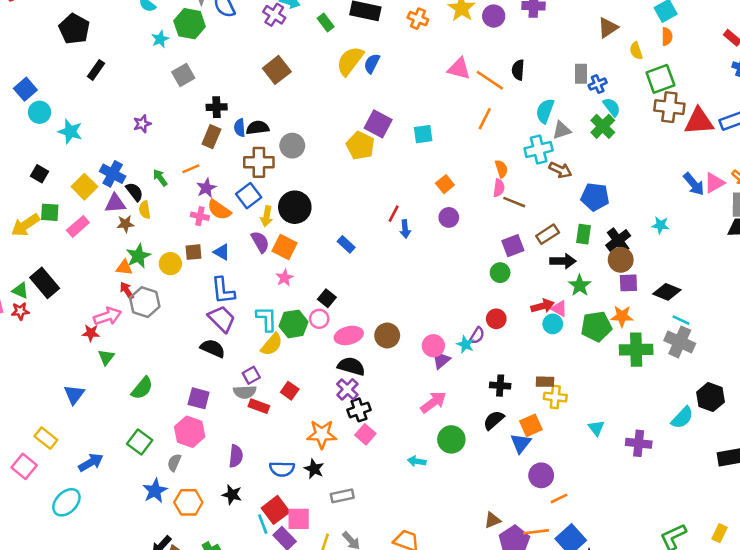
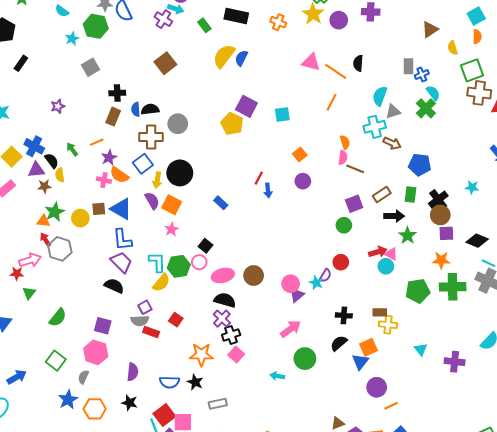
blue triangle: (222, 252) -> (121, 209), size x1.6
green pentagon: (596, 327) -> (418, 291), moved

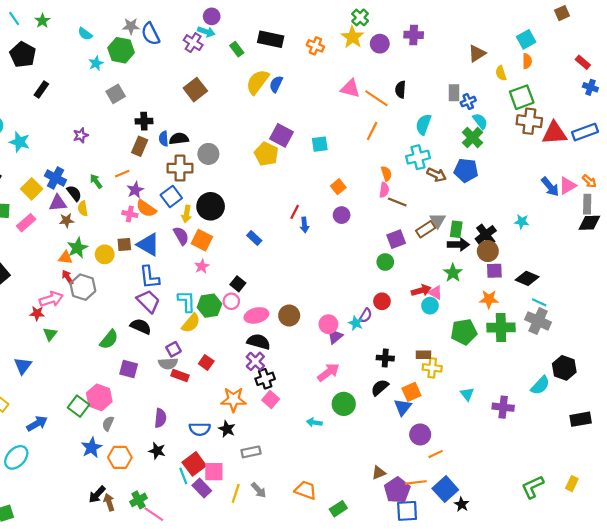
gray triangle: (393, 111) -> (438, 221), moved, turned -42
blue pentagon: (420, 165) -> (466, 170), moved
black arrow: (394, 216) -> (458, 245), moved
green semicircle: (58, 318) -> (109, 339), moved
pink hexagon: (96, 352) -> (99, 397), moved

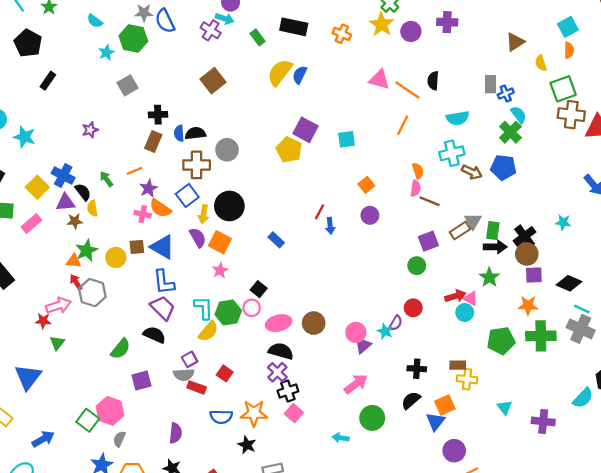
cyan semicircle: (423, 124) -> (458, 118), turned -120
blue triangle: (23, 366) -> (28, 377), size x1.4
purple square: (129, 369) -> (142, 380), turned -30
blue semicircle: (200, 429) -> (221, 417), moved

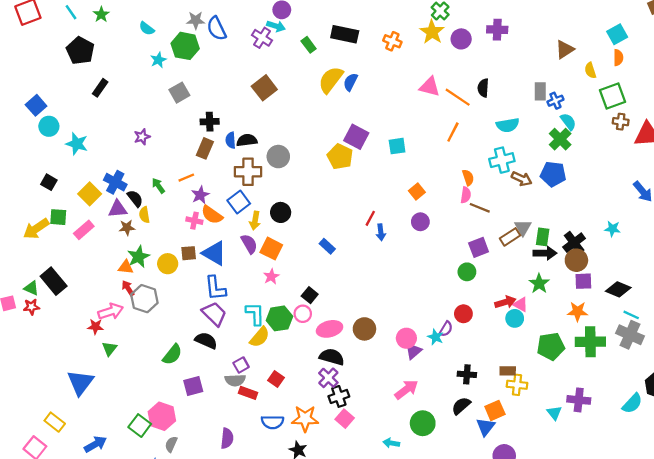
brown cross: (571, 115) -> (621, 122), size x0.6
black circle: (229, 206) -> (281, 212), size x0.7
purple cross: (543, 421) -> (579, 400), moved

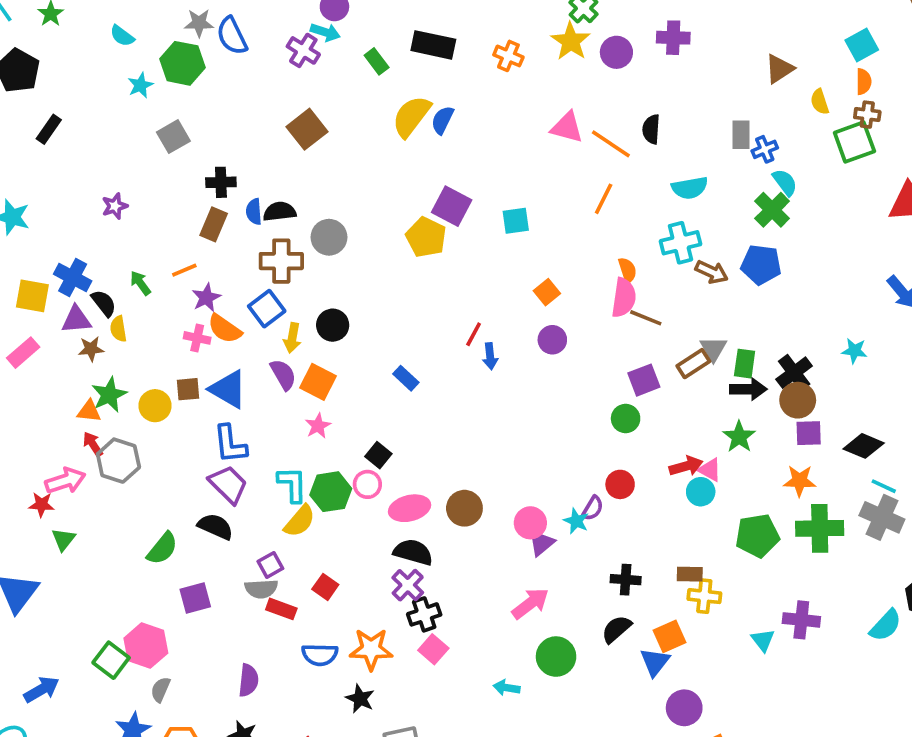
brown cross: (621, 122) -> (867, 115), moved
yellow square: (90, 194) -> (32, 296), turned -35
pink semicircle: (466, 195) -> (624, 298), size x1.5

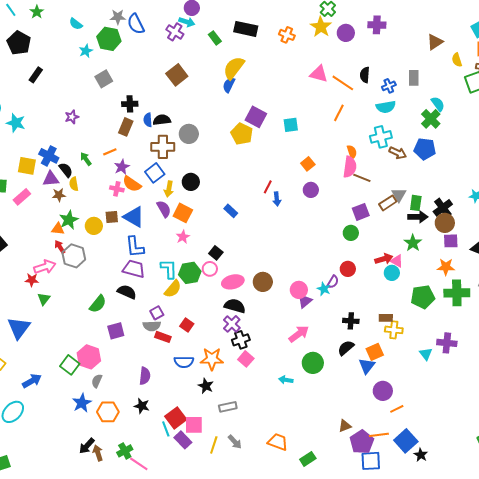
blue semicircle: (442, 120) -> (229, 85), moved
blue cross: (765, 149) -> (389, 86), moved
purple trapezoid: (228, 484) -> (134, 269), turned -30

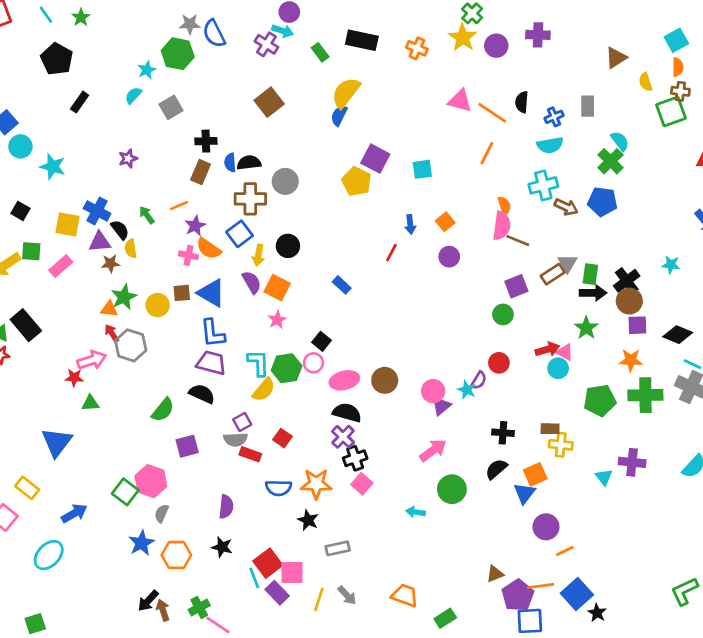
cyan semicircle: (76, 24) -> (133, 95), moved, turned 96
blue arrow: (277, 199) -> (410, 224), moved
green triangle: (44, 299) -> (90, 403), turned 48

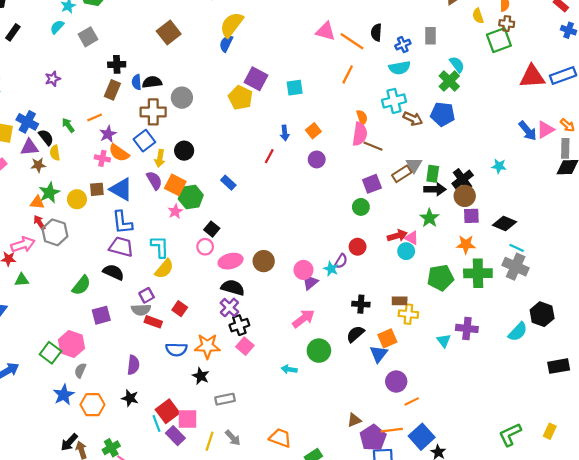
green hexagon: (287, 368) -> (191, 197), moved

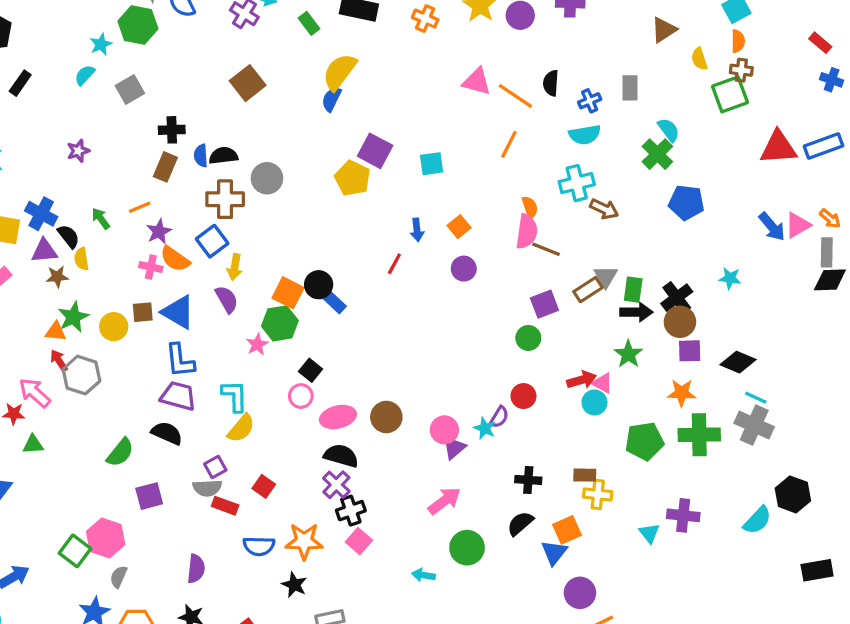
blue pentagon: (443, 114) -> (686, 202), moved
black circle: (184, 151) -> (319, 285), moved
orange square: (175, 185) -> (288, 293), moved
pink arrow: (23, 245) -> (35, 393), turned -120

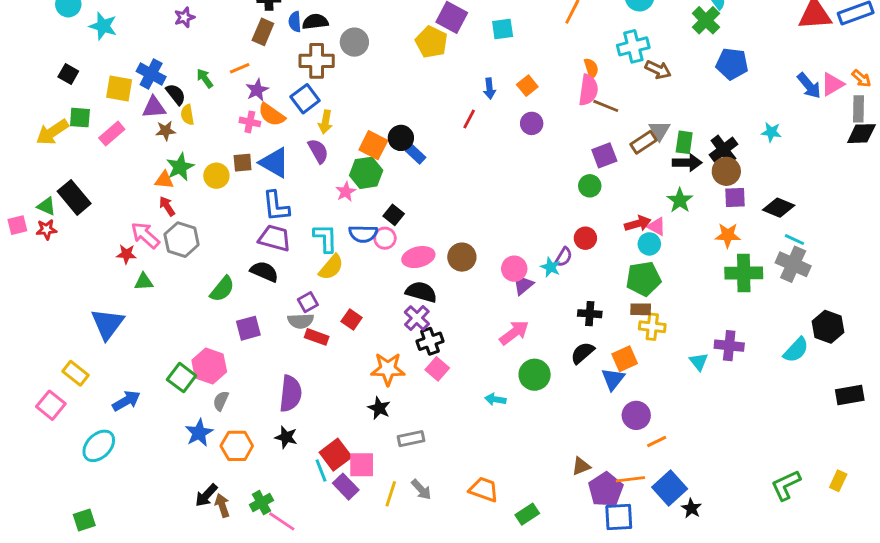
gray hexagon: (81, 375) -> (182, 240), moved
green pentagon: (644, 441) -> (643, 279), moved
blue semicircle: (259, 546) -> (363, 234), moved
purple semicircle: (196, 569) -> (291, 394), size x1.4

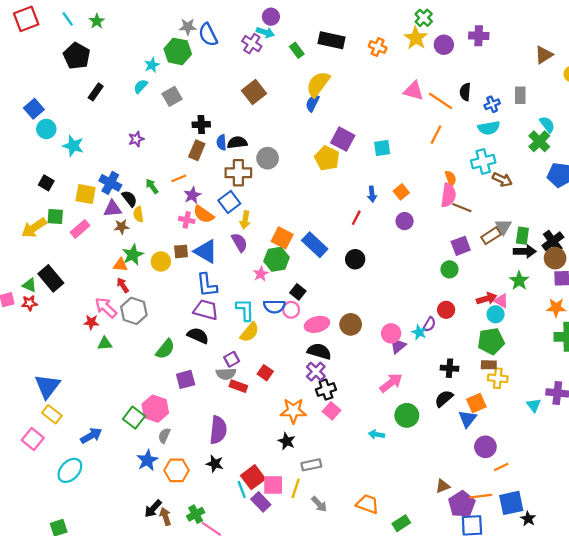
black circle: (401, 138) -> (355, 259), moved
blue rectangle: (415, 154) -> (315, 245), size x1.6
blue triangle: (107, 324) -> (47, 386), moved
blue square: (670, 488) -> (511, 503), turned 30
yellow line: (391, 494) -> (296, 488), moved

